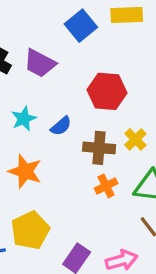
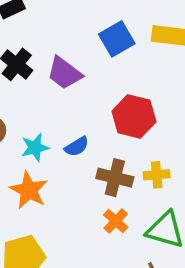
cyan star: (24, 119) -> (35, 148), moved
yellow cross: (135, 139) -> (157, 175), turned 30
orange cross: (106, 186) -> (116, 221), turned -30

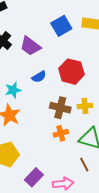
blue semicircle: (77, 147) -> (39, 77), moved
orange cross: (116, 221) -> (61, 133), turned 32

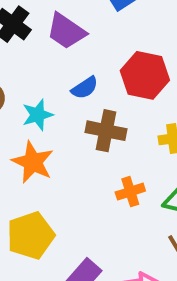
brown cross: (60, 108) -> (106, 131), moved

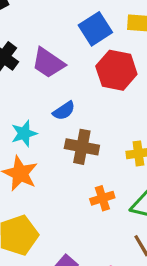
red hexagon: (145, 75) -> (116, 70), moved

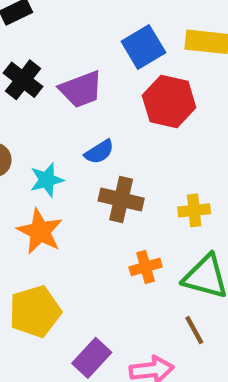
purple trapezoid: (48, 63) -> (81, 89), turned -57

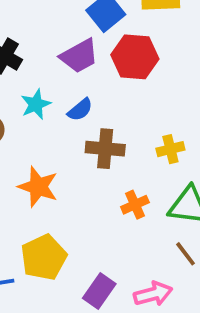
purple trapezoid: (81, 89) -> (79, 56), moved
cyan star: (47, 180) -> (36, 104), moved

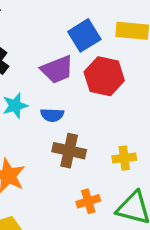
blue semicircle: (80, 110) -> (52, 115), turned 35

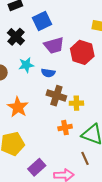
blue square: (84, 35) -> (42, 21), moved
yellow cross: (124, 158) -> (76, 103), moved

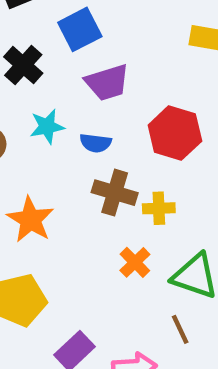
red hexagon: (82, 52) -> (175, 133), moved
orange cross: (65, 128) -> (135, 262), turned -32

